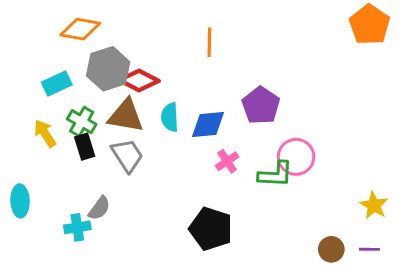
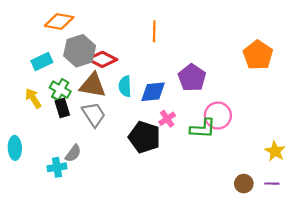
orange pentagon: (369, 25) -> (258, 55), moved
black pentagon: (211, 229) -> (144, 137), moved

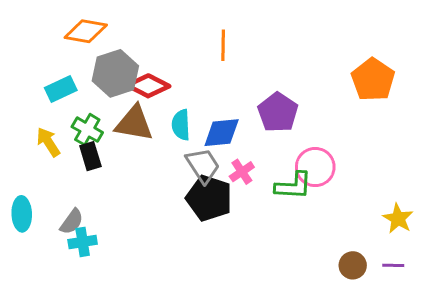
gray trapezoid: (94, 114) -> (203, 165), moved
gray semicircle: (73, 153) -> (72, 222), moved

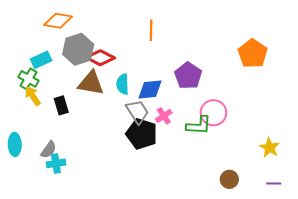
green cross: (87, 130) -> (28, 79), moved
brown circle: (353, 265) -> (229, 179), moved
purple line: (393, 265) -> (274, 184), moved

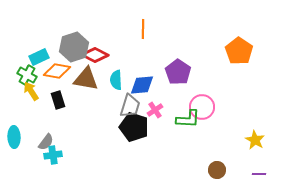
orange diamond: (58, 21) -> (57, 71), moved
gray trapezoid: (137, 112) -> (130, 106), turned 50

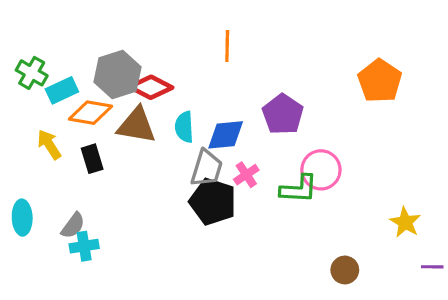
green cross: (27, 75) -> (32, 73), moved
purple line: (259, 174) -> (432, 267), moved

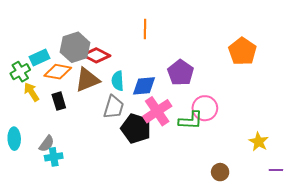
green cross: (32, 73) -> (20, 72), moved, turned 30
brown triangle: (137, 125) -> (87, 80), turned -32
gray trapezoid: (207, 168) -> (114, 107), moved
pink cross: (246, 175) -> (157, 111), size x1.8

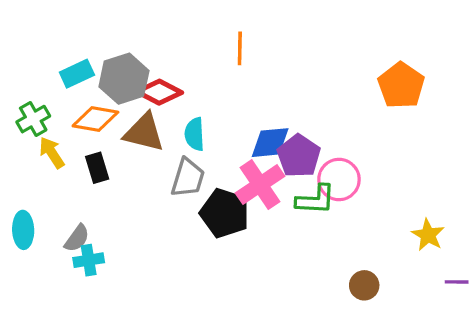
cyan rectangle: (40, 57) -> (77, 74), moved
purple pentagon: (181, 73) -> (299, 156), moved
brown triangle: (87, 80) -> (144, 132), turned 36
blue diamond: (144, 86) -> (270, 143), moved

